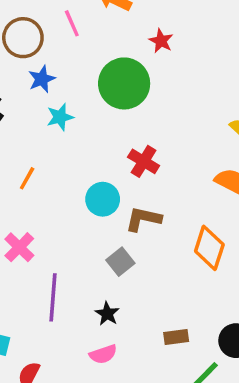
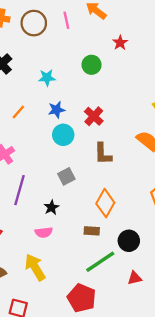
blue star: (42, 79) -> (56, 110), moved
green circle: (124, 83) -> (92, 65), size x0.6
brown L-shape: (143, 219) -> (103, 154), moved, turned -115
orange diamond: (209, 248) -> (105, 203), moved

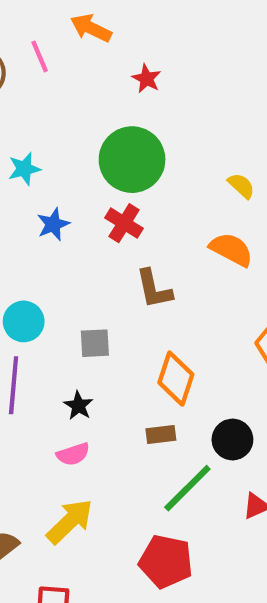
green circle: (92, 65) -> (132, 160), moved, size x1.8
cyan circle: (63, 135) -> (24, 321), moved
gray square: (66, 176) -> (95, 343), turned 35
yellow arrow: (35, 267) -> (70, 521), turned 88

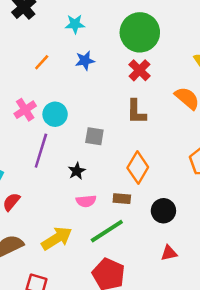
red cross: (124, 223) -> (140, 70), moved
pink semicircle: (73, 454) -> (86, 201), moved
green line: (187, 488) -> (107, 231), moved

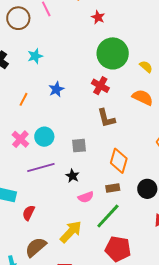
cyan star: (75, 24) -> (35, 56), moved
green circle: (140, 32) -> (113, 53), moved
purple line: (41, 151) -> (41, 167), turned 72

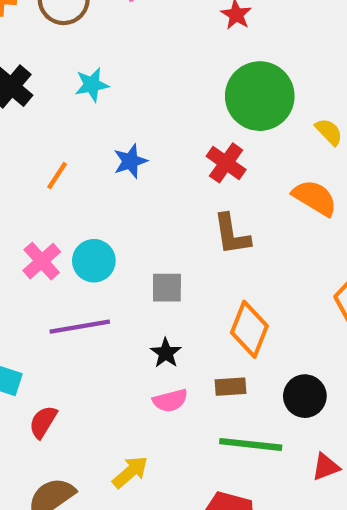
black star: (72, 176) -> (166, 353), moved
green line: (108, 216) -> (251, 444), moved, turned 48
yellow arrow: (71, 232) -> (130, 472), size x0.7

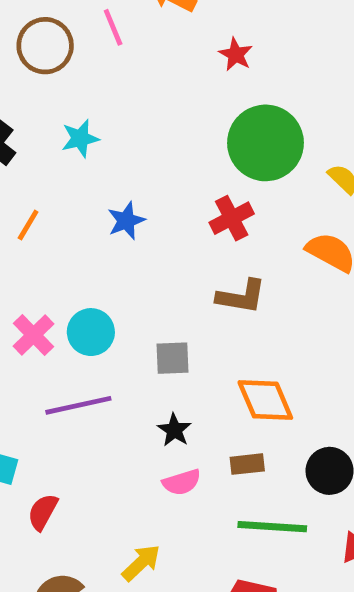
red cross: (226, 163) -> (232, 218), turned 30
orange line: (57, 176) -> (28, 225), moved
brown L-shape: (232, 234) -> (241, 296), turned -69
orange diamond: (249, 329) -> (265, 400), turned -42

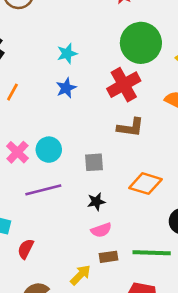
cyan star: (80, 139) -> (67, 54), moved
red cross: (232, 218) -> (124, 85), size x1.4
orange diamond: (265, 400) -> (145, 184), turned -48
black star: (174, 430) -> (96, 202), turned 30
brown rectangle: (247, 464) -> (109, 257), moved

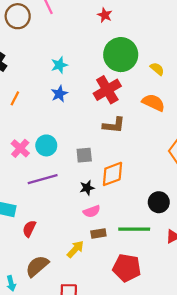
orange diamond: (145, 184) -> (112, 174), moved, turned -36

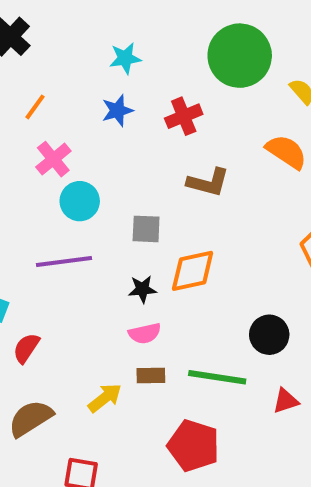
red cross: (107, 90) -> (184, 116), moved, size x0.7
pink cross: (20, 148) -> (53, 159), moved

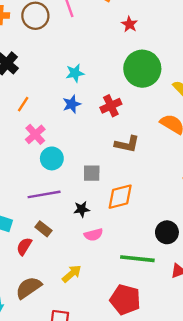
black star: (142, 289) -> (82, 209), moved
brown rectangle: (151, 376) -> (43, 229), moved, turned 42

